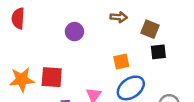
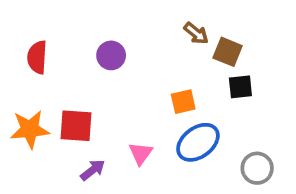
brown arrow: (119, 17) -> (196, 33), moved, turned 35
red semicircle: (18, 18) -> (37, 57), moved

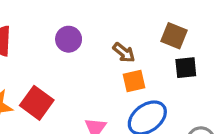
brown arrow: (196, 33) -> (124, 53), moved
red square: (76, 126) -> (37, 103), turned 32

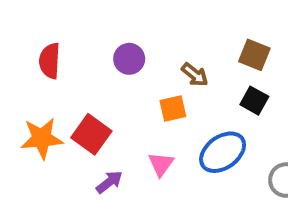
black square: (186, 68) -> (254, 101), moved, turned 35
orange square: (134, 81) -> (173, 109), moved

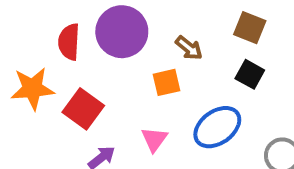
purple circle: (129, 59) -> (122, 32), size x1.6
red semicircle: (50, 61) -> (69, 42), moved
orange star: (42, 138) -> (32, 89), moved

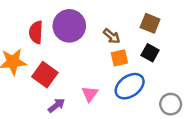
orange square: (167, 82) -> (119, 58), moved

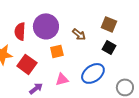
orange square: (119, 58) -> (57, 51), moved
pink triangle: (90, 94) -> (62, 79), turned 40

